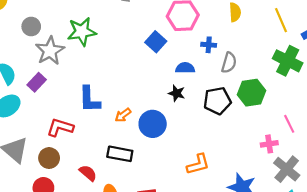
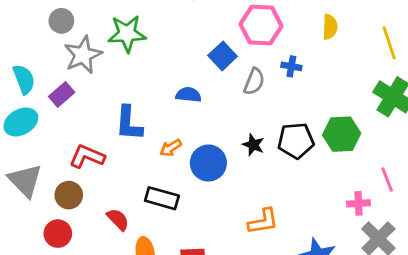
gray semicircle: (229, 63) -> (254, 82), moved
blue semicircle: (185, 68) -> (188, 95), moved
black star: (177, 93) -> (253, 145), moved

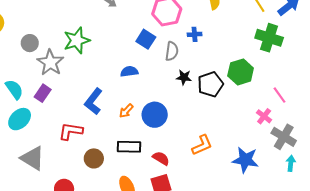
blue L-shape: (129, 123) -> (93, 101), turned 48
black star: (253, 145) -> (184, 77), moved
brown circle: (69, 195) -> (94, 158), moved
pink cross: (359, 203) -> (264, 116), turned -35
red semicircle: (118, 219) -> (161, 158), moved

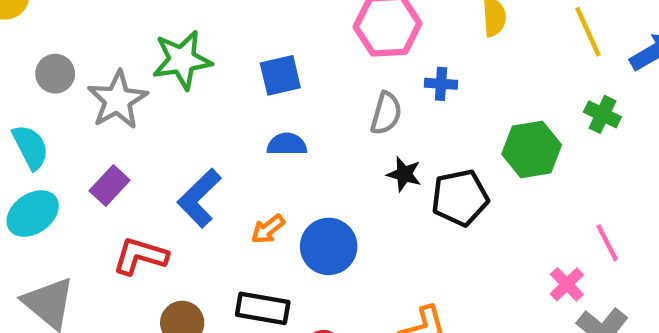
green cross: (269, 38) -> (602, 114), size x0.6
blue square: (146, 39) -> (280, 75), moved, turned 36
gray circle: (30, 43) -> (55, 74), moved
green hexagon: (241, 72) -> (532, 149), moved
purple rectangle: (43, 93) -> (110, 186), moved

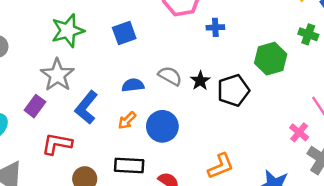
gray star: (117, 100) -> (57, 75), moved
gray semicircle: (386, 113) -> (170, 76), moved, turned -70
blue semicircle: (287, 144) -> (133, 85), moved
black star: (404, 174) -> (200, 81), turned 30

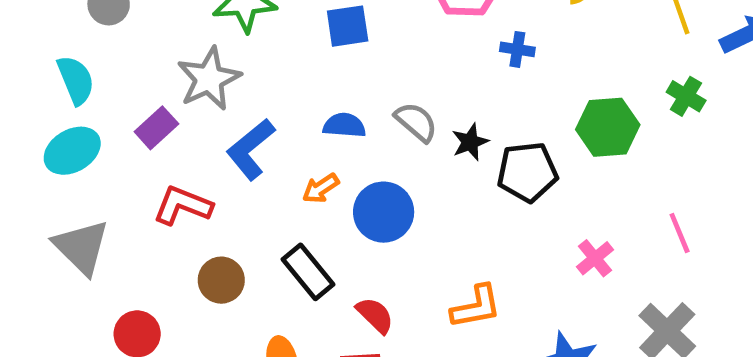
pink cross: (299, 132) -> (595, 258), moved
black rectangle: (129, 165) -> (308, 272), turned 36

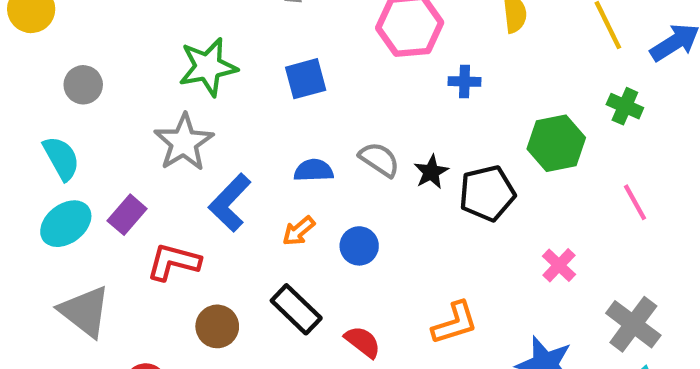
purple rectangle: (156, 128) -> (127, 215), moved
blue circle: (384, 212) -> (359, 246), size x0.7
pink line: (680, 233) -> (635, 202), moved

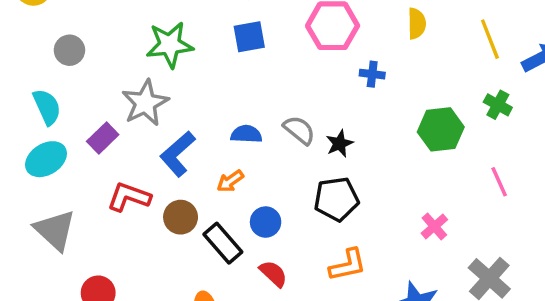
blue square: (306, 79) -> (249, 37), moved
black pentagon: (487, 193) -> (336, 199), moved
purple rectangle: (127, 215) -> (103, 138), moved
blue circle: (359, 246) -> (266, 222), moved
brown circle: (217, 326) -> (181, 217), moved

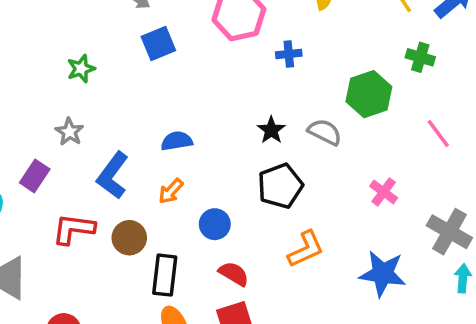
green star: (170, 45) -> (81, 69), size x0.6
gray star: (145, 103) -> (69, 132), size x0.6
gray semicircle: (299, 130) -> (325, 132), moved
black rectangle: (223, 243) -> (165, 275), moved, turned 60

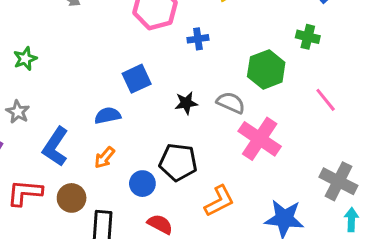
blue square: (158, 43) -> (137, 79), moved
black star: (271, 130) -> (186, 103), turned 30
black pentagon: (280, 186) -> (178, 162), moved, turned 30
pink cross: (384, 192) -> (260, 139), moved, size x1.8

